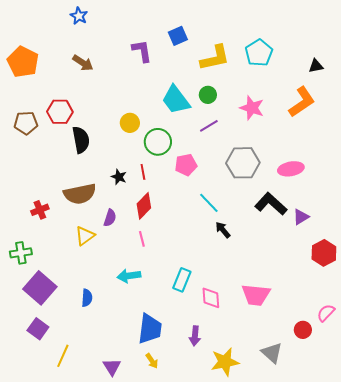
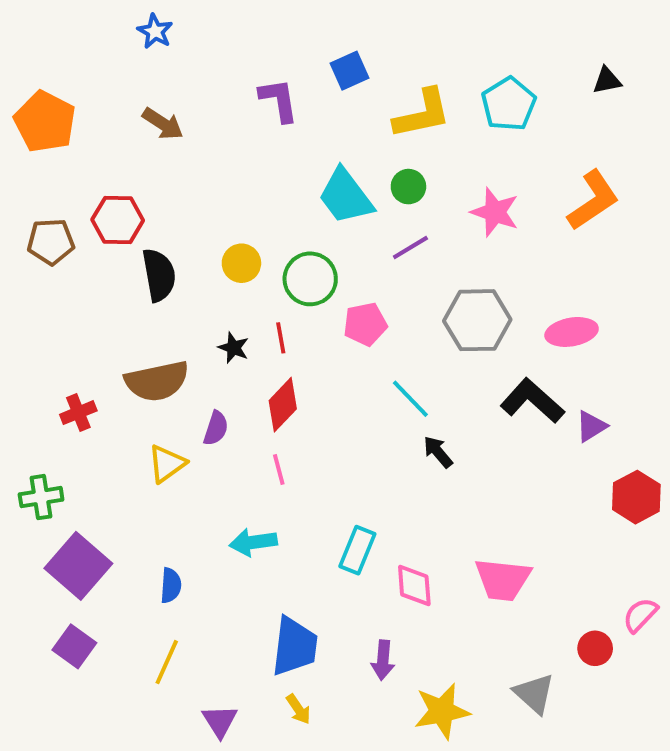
black triangle: (316, 66) -> (607, 80), moved
yellow circle: (130, 123) -> (241, 263), moved
yellow line: (63, 356) -> (167, 662), moved

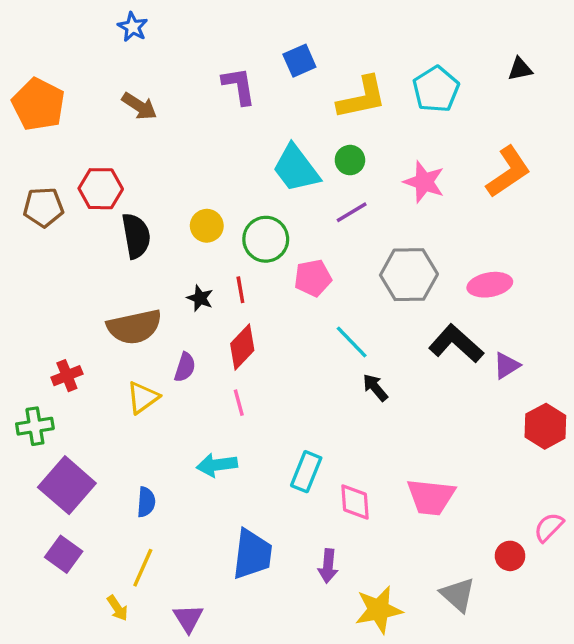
red cross: (78, 413) -> (67, 376), moved
yellow arrow: (298, 709) -> (117, 608), moved

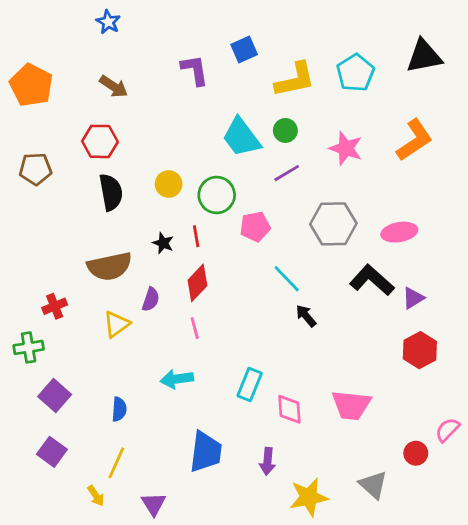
black triangle: (520, 69) -> (424, 56), size x1.8
red hexagon: (101, 189) -> (100, 141), moved
red hexagon: (545, 426) -> (420, 350), moved
purple square: (67, 485) -> (55, 396), size x0.7

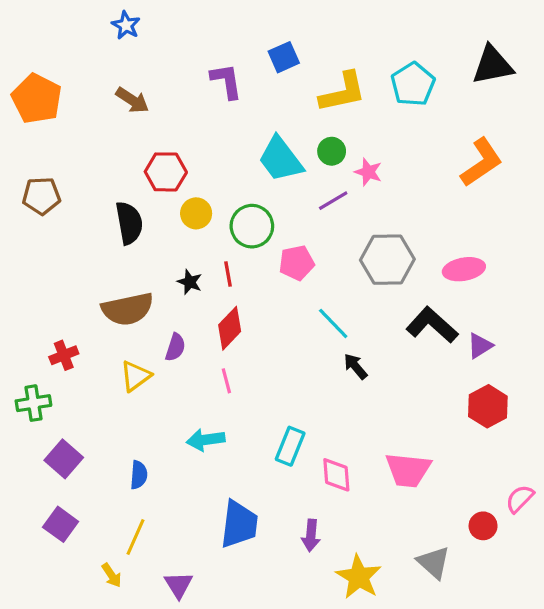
red hexagon: (100, 141) -> (166, 172), moved
pink star: (346, 148) -> (368, 172), moved, size x0.7
yellow star: (309, 497) -> (359, 577), turned -30

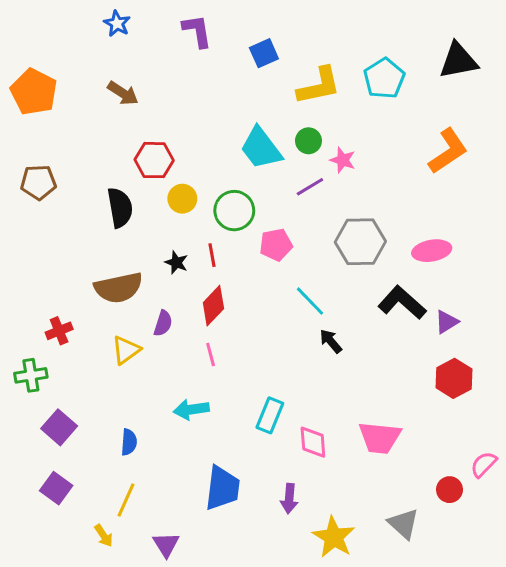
purple L-shape: (226, 81) -> (197, 31), moved

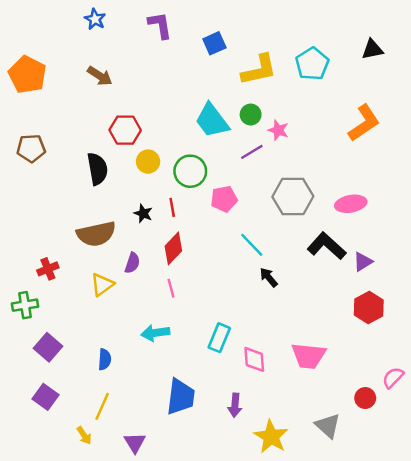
black triangle: (458, 61) -> (372, 49), size x0.7

